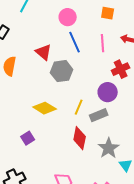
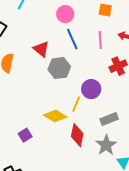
purple circle: (108, 92) -> (91, 89), moved
yellow diamond: (45, 108) -> (55, 116), moved
gray rectangle: (99, 115) -> (109, 119), moved

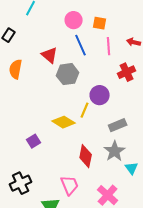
orange square: (105, 10) -> (100, 23), moved
red diamond: (77, 135) -> (86, 156), moved

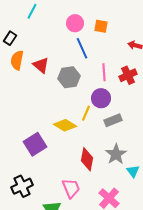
pink line: (109, 46) -> (104, 72), moved
red triangle: (50, 55) -> (41, 65), moved
orange semicircle: (16, 69) -> (17, 60), moved
gray rectangle: (118, 125) -> (113, 120), moved
purple square: (34, 141) -> (35, 144), size x1.6

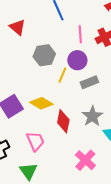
gray hexagon: (69, 77) -> (44, 55), moved
yellow diamond: (65, 125) -> (41, 103), moved
pink trapezoid: (71, 188) -> (35, 141), moved

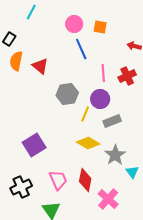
yellow diamond: (41, 103) -> (88, 143), moved
red diamond: (63, 121) -> (85, 180), moved

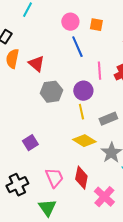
gray hexagon: (67, 94) -> (51, 92), moved
purple circle: (100, 99) -> (83, 91), moved
yellow line: (85, 114) -> (81, 112), turned -35
purple square: (34, 145) -> (30, 143), size x0.7

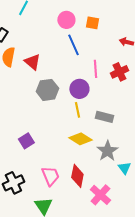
gray rectangle: (108, 119) -> (104, 117), turned 36

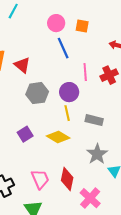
yellow diamond: (80, 139) -> (58, 137), moved
purple square: (26, 141) -> (25, 134), moved

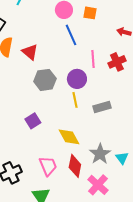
gray rectangle: (94, 120) -> (102, 107), turned -30
yellow diamond: (58, 137) -> (69, 137), moved, turned 30
gray star: (97, 154) -> (100, 154), moved

